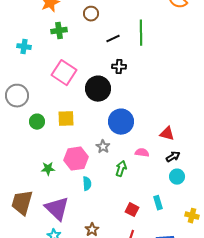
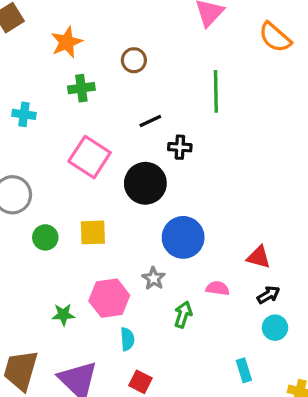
black line: (113, 39) -> (150, 121), moved
red square: (132, 210) -> (140, 382), moved

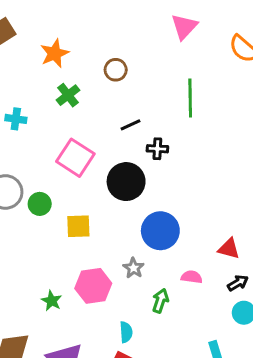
green cross: (81, 88) -> (68, 95), turned -30
green circle: (45, 237) -> (40, 204), moved
green star: (63, 315) -> (52, 301), turned 30
cyan semicircle: (127, 339) -> (126, 332), moved

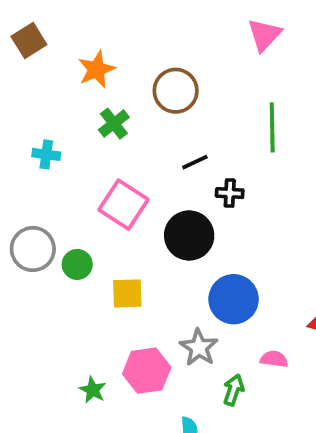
brown circle: (116, 70) -> (176, 91), size x1.5
gray star: (134, 268) -> (199, 347), size x1.4

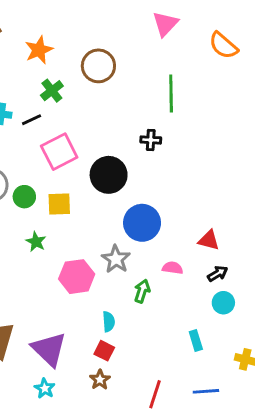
black line: (195, 162) -> (32, 120), moved
black cross: (230, 193) -> (151, 140), moved
pink square: (124, 205) -> (59, 152), turned 30
yellow square: (127, 293) -> (59, 204), moved
green star: (93, 390) -> (36, 242), moved

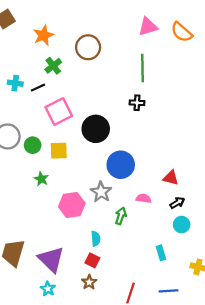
pink triangle: (165, 24) -> (148, 27), moved, turned 30
black cross: (151, 140) -> (137, 103), moved

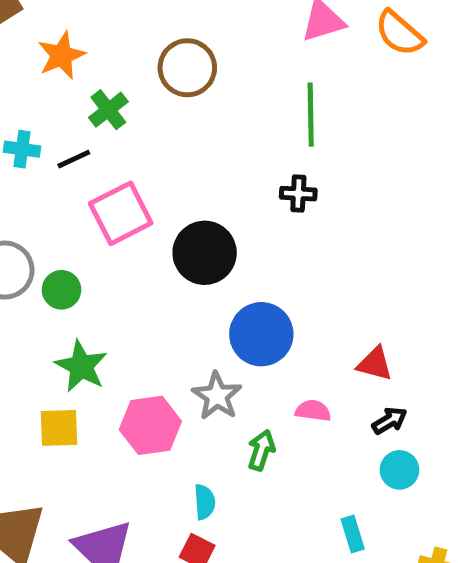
orange star: (43, 35) -> (61, 55), moved
yellow square: (59, 151) -> (59, 428), moved
green star: (41, 179) -> (81, 366), size x1.5

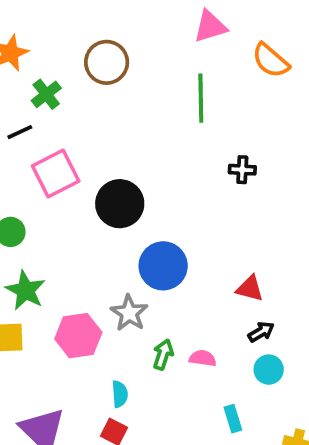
orange semicircle: (399, 33) -> (271, 60), moved
black cross: (298, 194) -> (242, 170), moved
pink semicircle: (313, 411) -> (203, 358), moved

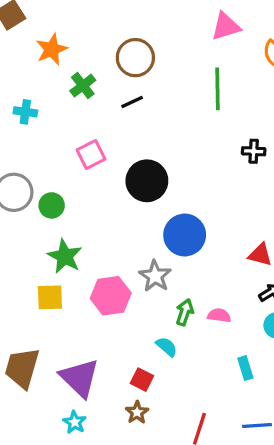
black line: (20, 132) -> (132, 102), moved
pink square: (56, 174) -> (91, 155), size x0.7
cyan semicircle: (120, 394) -> (167, 347), moved, turned -45

